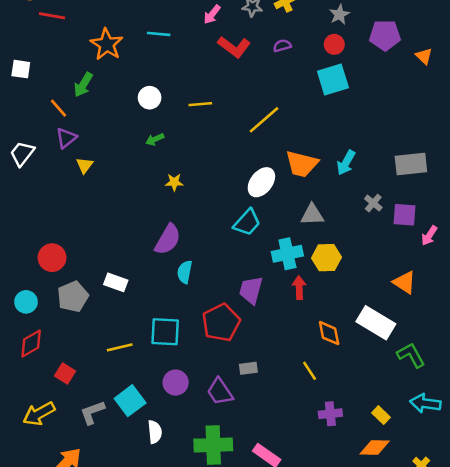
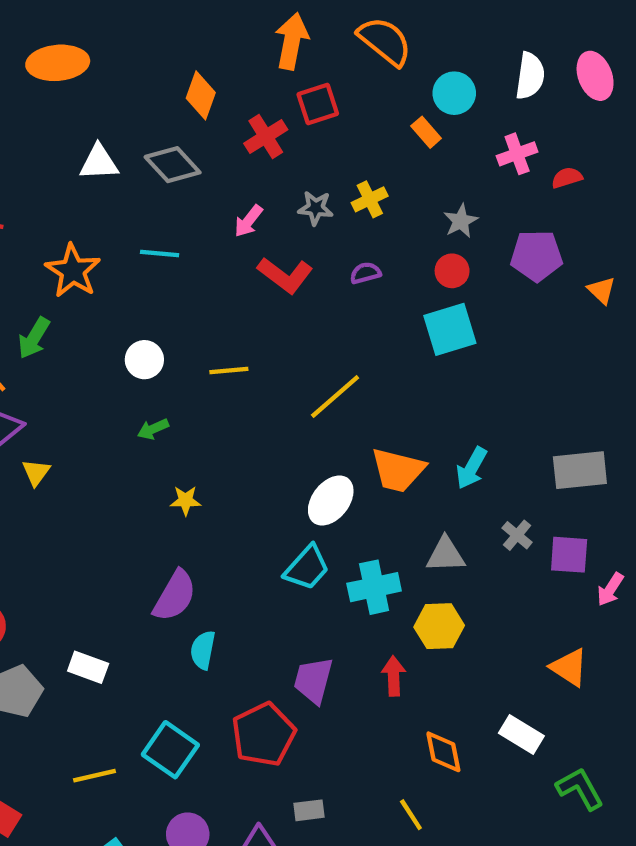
gray triangle: (312, 215) -> (446, 555), moved
cyan cross: (287, 254) -> (374, 587), moved
white rectangle: (376, 323) -> (521, 735), size x0.7
cyan square: (165, 332) -> (170, 750), turned 32

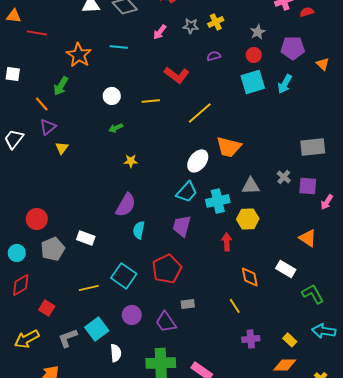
red L-shape: (285, 275) -> (177, 75), moved
cyan arrow: (472, 468) -> (285, 84), moved
purple trapezoid: (313, 680) -> (182, 226), moved

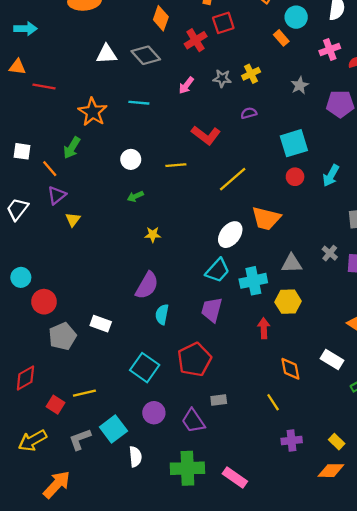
red circle: (254, 55) -> (295, 177), moved
white square: (13, 74) -> (22, 151), moved
cyan arrow: (285, 84) -> (331, 176), moved
cyan circle: (17, 253) -> (21, 277), moved
yellow line: (89, 288) -> (84, 393), moved

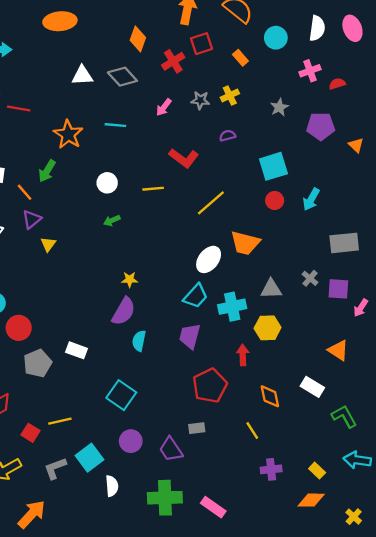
orange rectangle: (281, 38) -> (240, 58), moved
yellow star: (153, 235) -> (130, 280), moved
red pentagon: (194, 360) -> (210, 386), moved

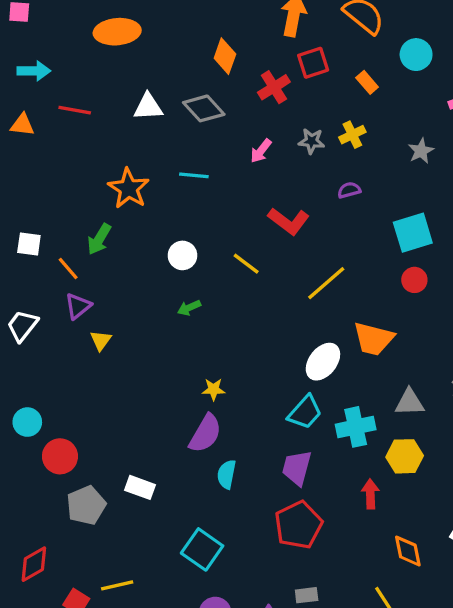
red line: (19, 108) -> (75, 110), moved
yellow line: (153, 189) -> (246, 264), turned 42
red pentagon: (210, 386) -> (298, 525), moved

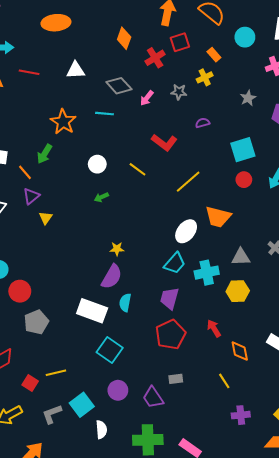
gray diamond: (204, 108) -> (119, 86), moved
yellow cross: (352, 135) -> (205, 77), moved
white rectangle: (140, 487) -> (92, 311), moved, size x1.6
red arrow: (370, 494) -> (214, 328), moved, turned -30

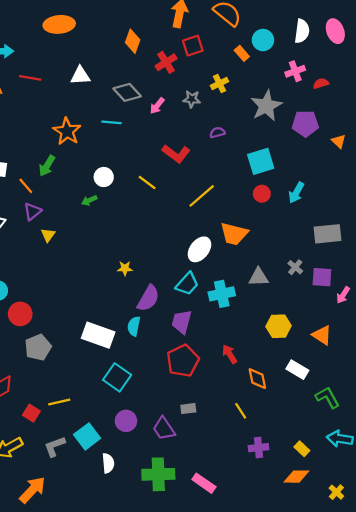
orange rectangle: (214, 55) -> (242, 53), moved
gray star: (248, 98) -> (266, 106), size x1.8
green arrow: (101, 197) -> (89, 200), moved
purple semicircle: (112, 277) -> (148, 298), moved
yellow hexagon: (238, 291) -> (279, 326), moved

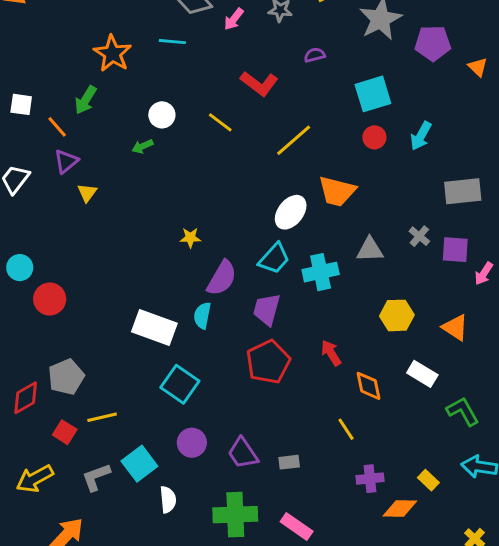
gray pentagon: (38, 347) -> (66, 377), moved
gray rectangle: (188, 409) -> (289, 462), moved
orange diamond: (296, 477) -> (400, 509), moved

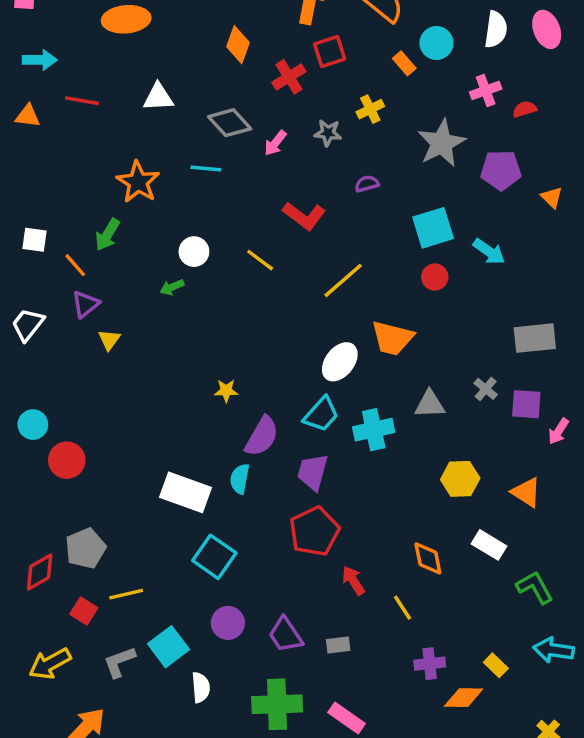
cyan arrow: (421, 136) -> (489, 252), moved, turned -84
red arrow: (331, 353) -> (353, 581), moved

